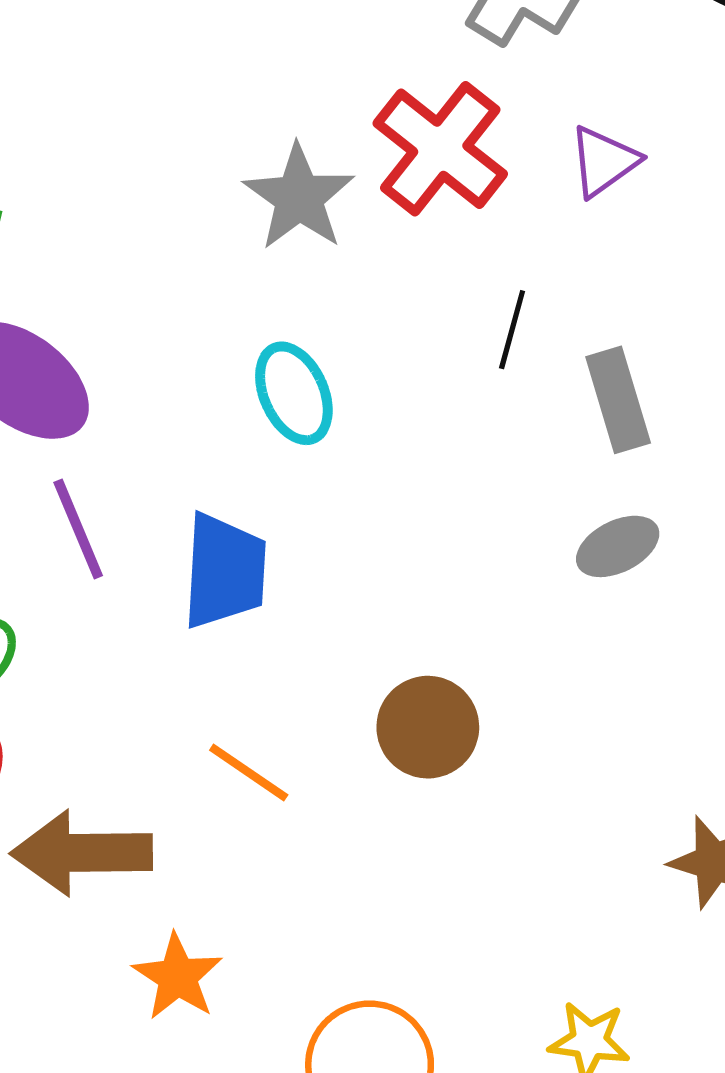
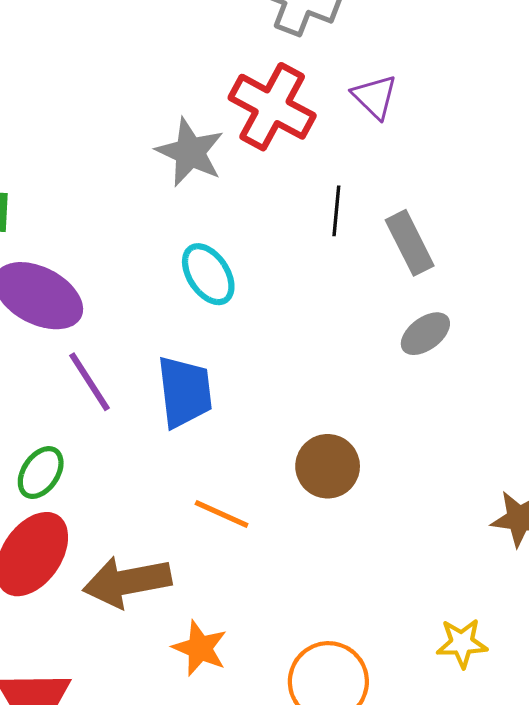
purple triangle: (604, 161) -> (375, 97), turned -30

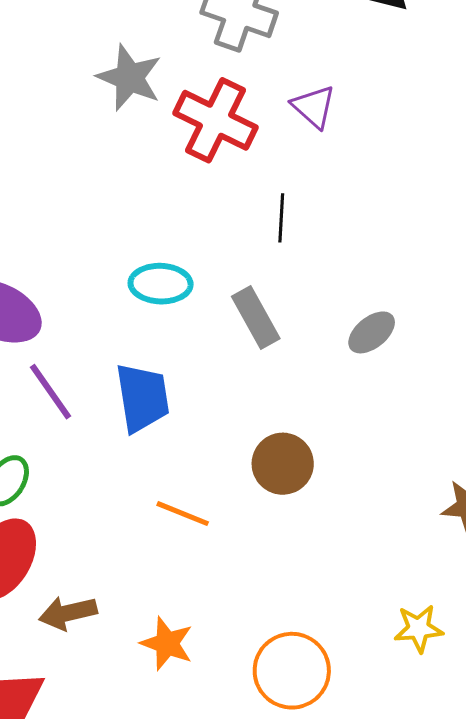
gray star: (190, 152) -> (129, 78), moved
gray rectangle: (410, 243) -> (256, 317), moved
cyan ellipse: (208, 274) -> (161, 284), turned -52
brown arrow: (127, 582) -> (68, 613), moved, size x0.7

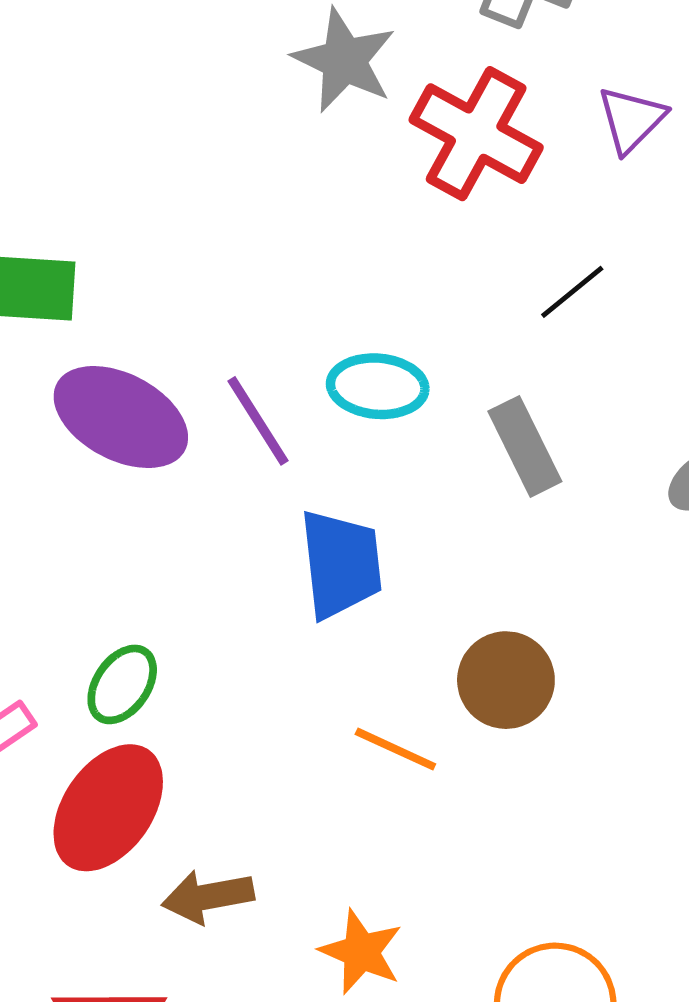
purple triangle: (314, 107) -> (631, 120), turned 30
black line: (281, 218) -> (572, 292), turned 45
purple line: (51, 392) -> (258, 421), moved
brown circle: (283, 464) -> (506, 680), moved

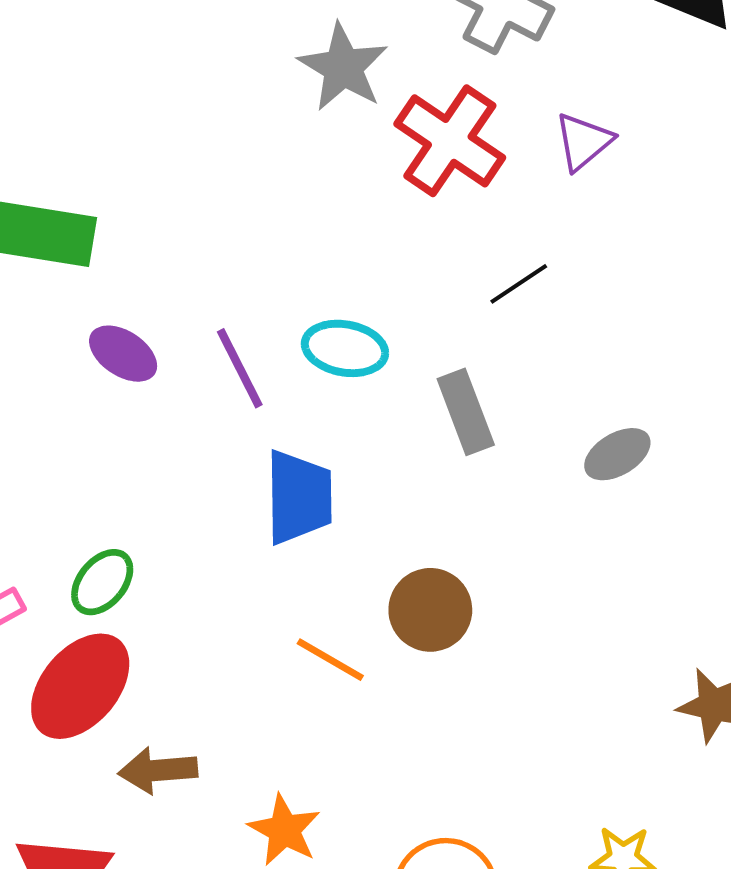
purple ellipse: (121, 417) -> (123, 354), size x0.6

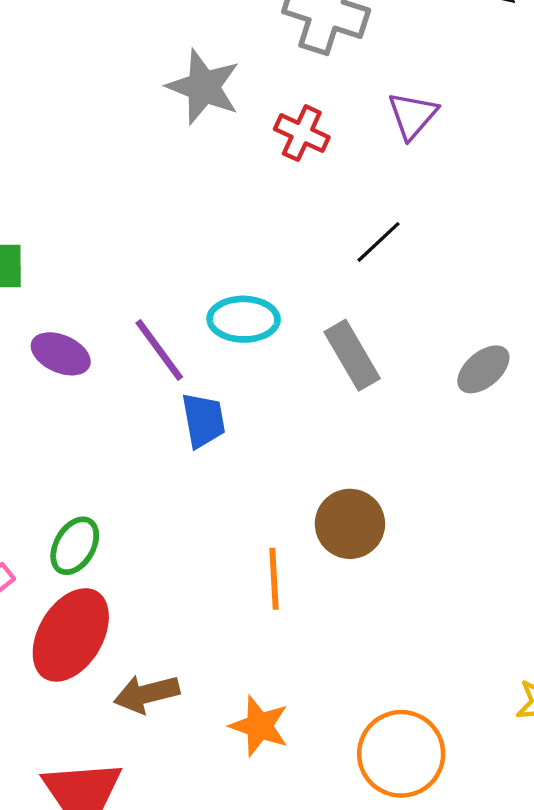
red cross: (450, 141) -> (302, 133), size x0.6
blue trapezoid: (299, 497) -> (203, 420), moved, size x0.7
orange line: (330, 660) -> (274, 579), turned 66

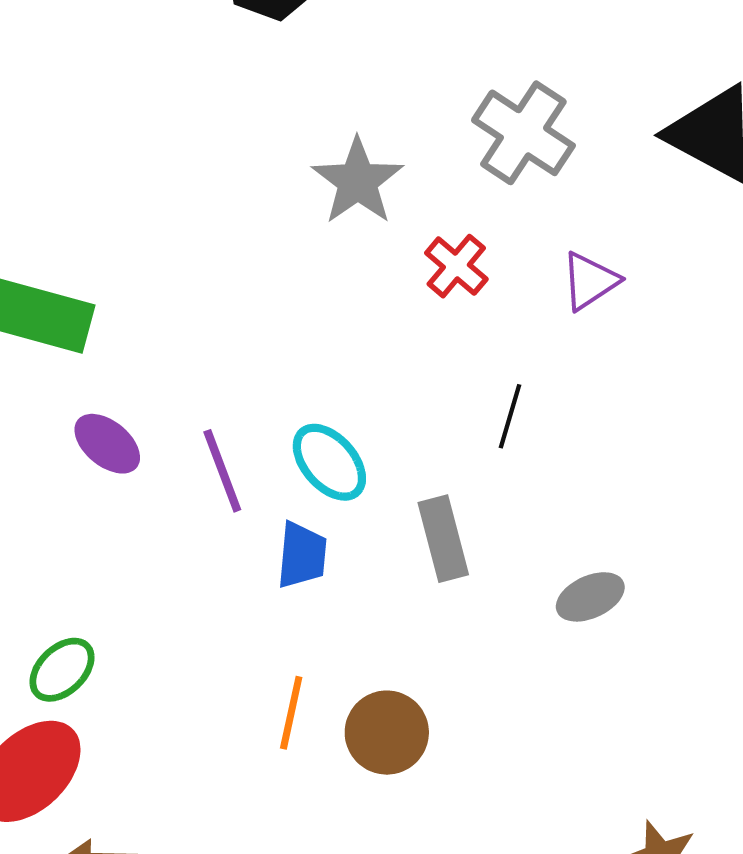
black line: (379, 242) -> (510, 416), turned -46
cyan ellipse: (244, 319) -> (329, 462), turned 32
blue trapezoid: (203, 420) -> (302, 555), moved
orange line: (274, 579) -> (291, 713), moved

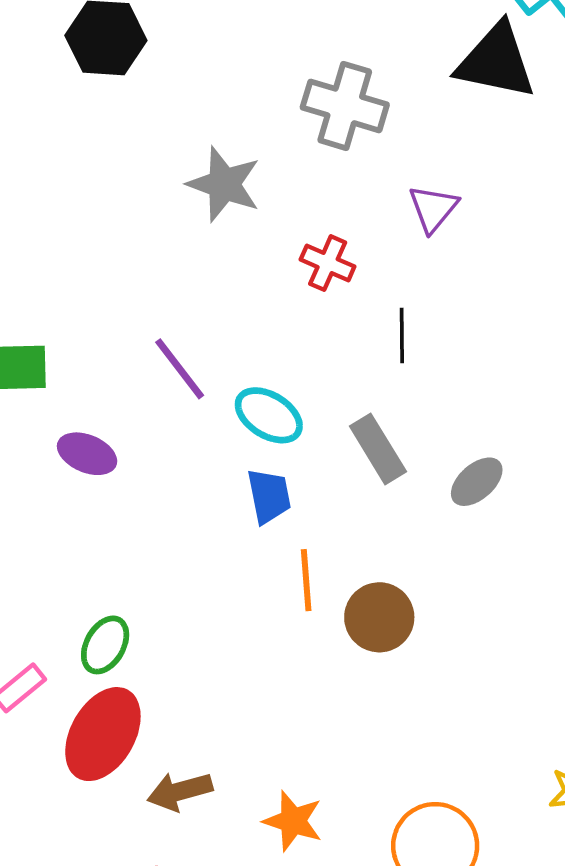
red cross: (456, 266) -> (328, 263), moved
purple line: (222, 471) -> (180, 369), moved
gray ellipse: (590, 597) -> (477, 482), moved
orange line: (291, 713) -> (306, 580), moved

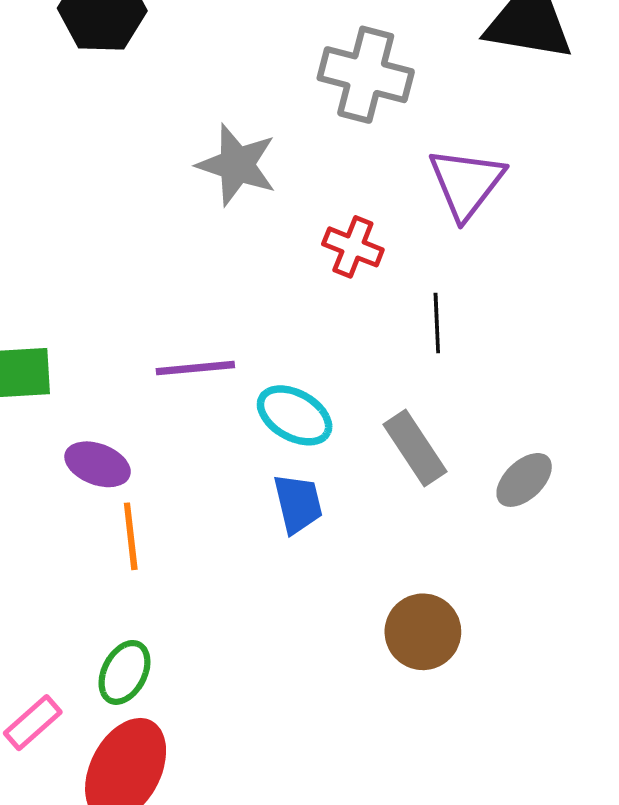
purple triangle: (433, 208) -> (466, 183), size x1.4
purple line: (180, 369) -> (195, 368), turned -56
orange line: (306, 580) -> (131, 536), moved

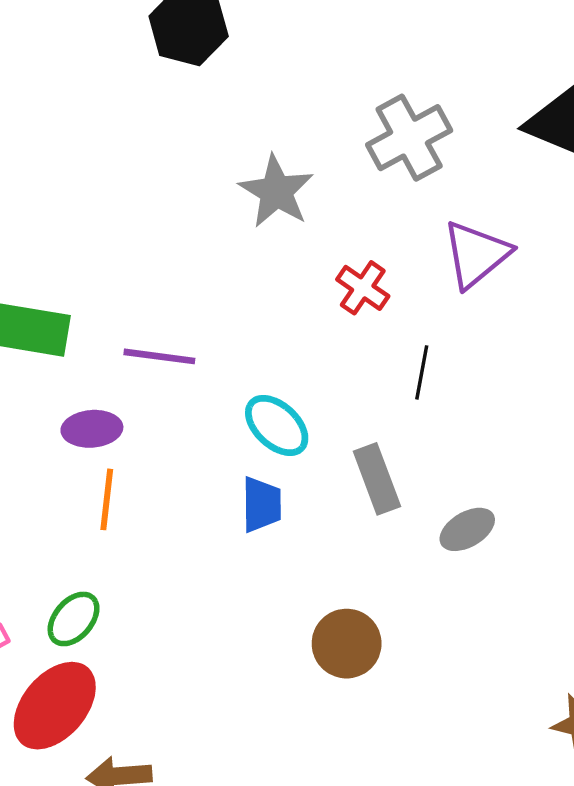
gray cross: (366, 75) -> (409, 138), turned 34
purple line: (195, 368) -> (159, 356), moved
purple ellipse: (98, 464) -> (92, 429), turned -38

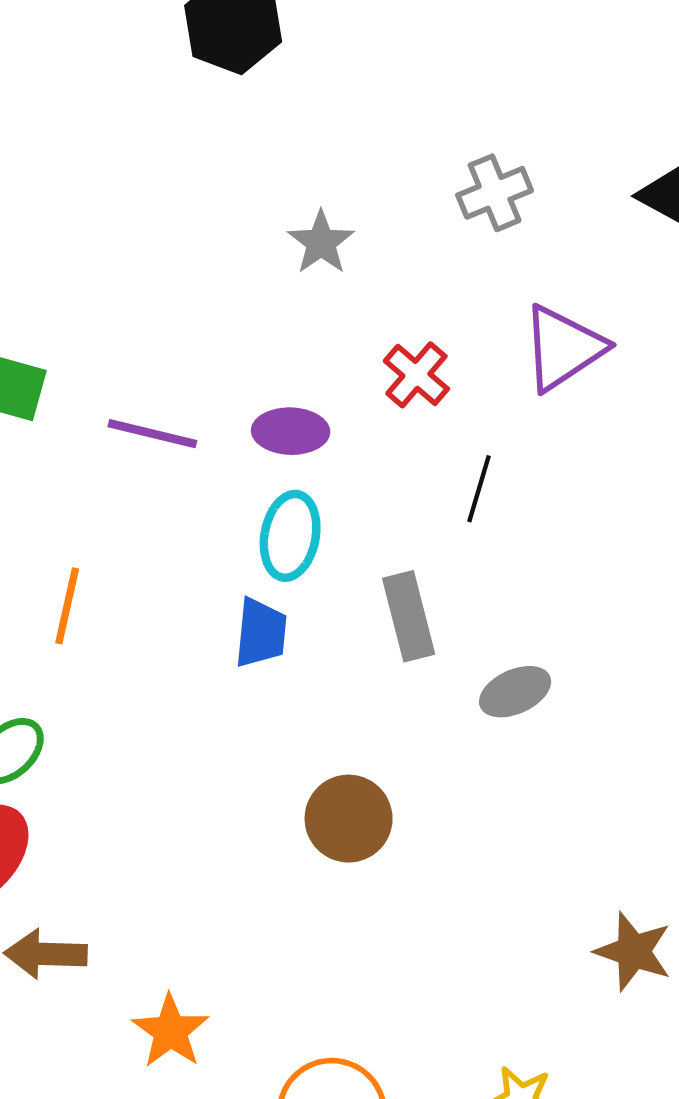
gray cross: (409, 138) -> (495, 193), size x0.7
gray star: (276, 191) -> (321, 242), size x0.7
cyan ellipse: (277, 425) -> (290, 536), turned 52
purple ellipse: (92, 429) -> (291, 431), moved

